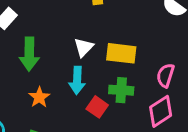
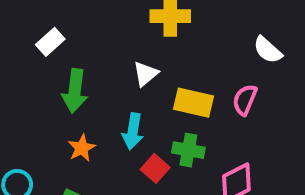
white triangle: (84, 47) -> (146, 74), moved
pink semicircle: (165, 75) -> (245, 100), moved

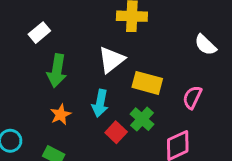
white triangle: (146, 74) -> (111, 60), size x1.4
pink semicircle: (245, 100) -> (192, 97), moved
green cross: (188, 150) -> (142, 119), turned 30

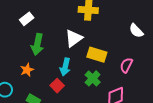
orange star: (61, 115) -> (27, 70), moved
red square: (116, 132) -> (57, 86), moved

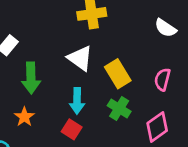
white triangle: (74, 38) -> (80, 58), turned -36
yellow rectangle: (97, 55) -> (118, 74), turned 54

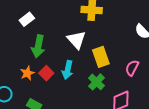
red square: (72, 129) -> (46, 73), moved

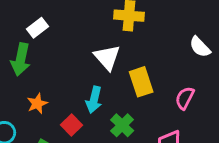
green arrow: (38, 46) -> (21, 59), moved
red square: (46, 73) -> (72, 125), moved
green cross: (97, 82) -> (122, 125), moved

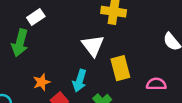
pink semicircle: (185, 98) -> (156, 84), turned 60
orange star: (37, 104) -> (41, 82), moved

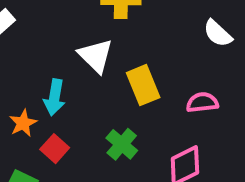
cyan arrow: (80, 81) -> (54, 97), moved

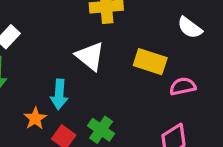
yellow rectangle: (143, 85) -> (150, 62), moved, turned -44
green cross: (122, 144) -> (101, 130), moved

